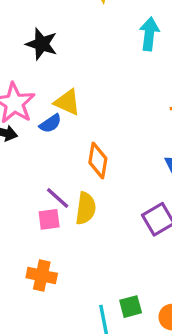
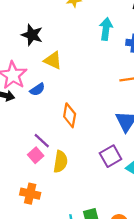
yellow triangle: (67, 102) -> (53, 60), moved
yellow semicircle: (86, 208) -> (60, 162), moved
pink square: (49, 219) -> (36, 155), turned -35

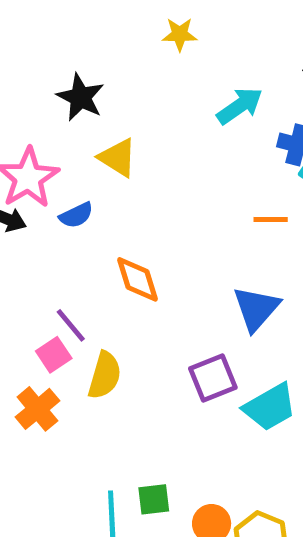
cyan arrow: (106, 29) -> (240, 106), turned 40
orange diamond: (70, 115) -> (137, 279), turned -35
orange cross: (30, 194) -> (37, 409), moved, turned 30

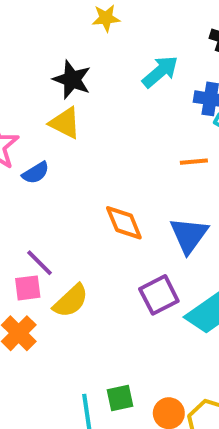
black star: (81, 97) -> (72, 80), moved
orange diamond: (137, 279) -> (124, 223), moved
pink square: (54, 355) -> (28, 288), turned 32
yellow semicircle: (105, 375) -> (71, 301), turned 36

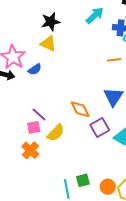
black star: (72, 80) -> (51, 22), turned -30
orange diamond: (124, 223) -> (80, 109), moved

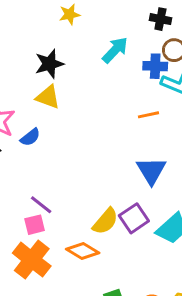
orange diamond: (80, 109) -> (83, 251), moved, turned -30
yellow semicircle: (56, 133) -> (105, 221), moved
orange cross: (30, 150) -> (32, 260), size x1.4

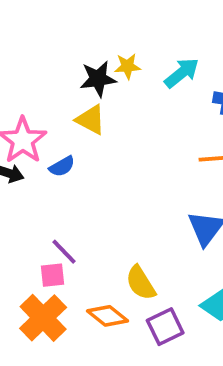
yellow star: (70, 14) -> (127, 66), moved
purple square: (134, 218) -> (165, 327), moved
yellow semicircle: (105, 221) -> (141, 283), turned 100

